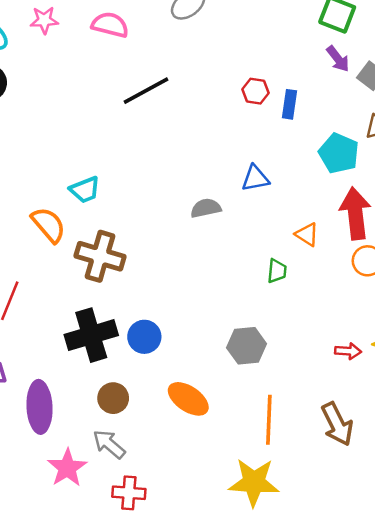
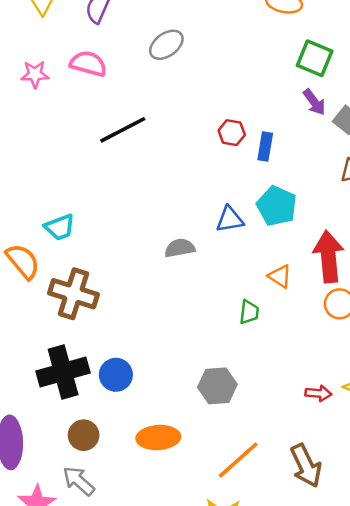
pink star: (44, 20) -> (35, 74), moved
cyan pentagon: (339, 153) -> (277, 206), moved
orange ellipse: (188, 399) -> (158, 438), turned -39
orange line: (269, 420) -> (238, 460), turned 45

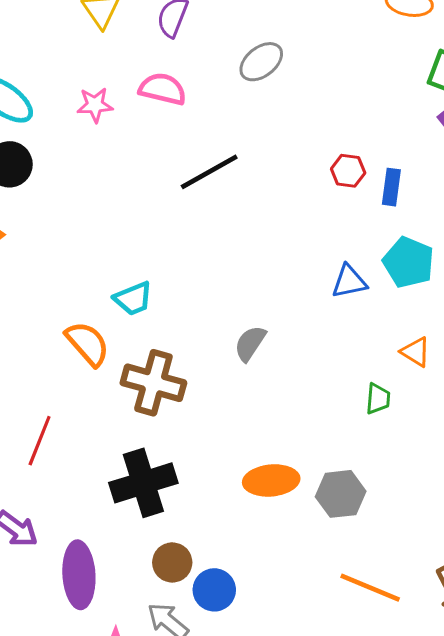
gray semicircle: (180, 248) -> (250, 343), moved, turned -44
blue circle: (116, 375) -> (214, 590), moved
orange ellipse: (158, 438) -> (271, 480), moved
orange line: (238, 460) -> (370, 588), turned 66

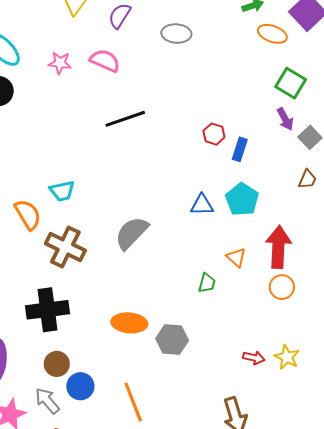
gray ellipse: (261, 62) -> (176, 34), moved, turned 32
gray semicircle: (250, 343) -> (132, 233), size x1.5
orange line: (370, 588) -> (133, 402), moved, turned 36

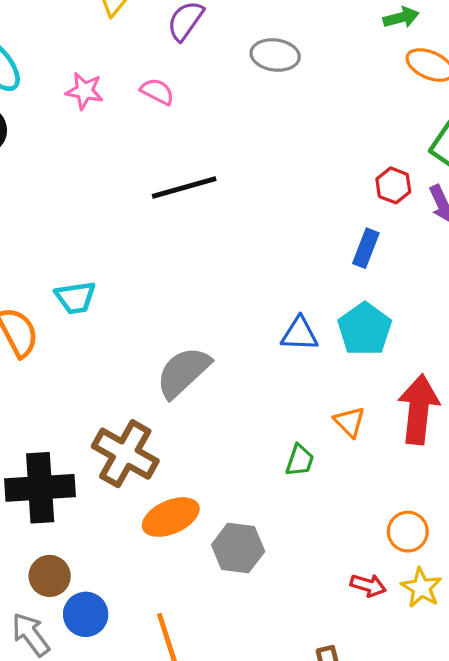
pink semicircle: (105, 61) -> (157, 92), size x0.7
red hexagon: (214, 134) -> (393, 185), moved
brown cross: (65, 247) -> (125, 454), moved
orange circle: (282, 287) -> (408, 532), moved
orange ellipse: (129, 323) -> (171, 517), turned -32

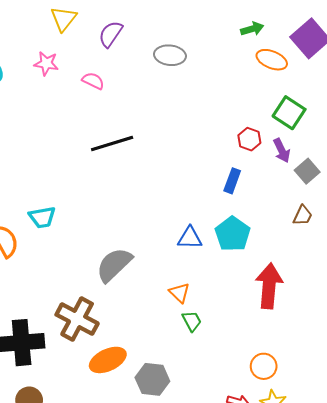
pink star: (84, 91) -> (46, 63), moved
orange triangle: (350, 422) -> (179, 293), moved
green trapezoid: (300, 460) -> (192, 321), turned -45

